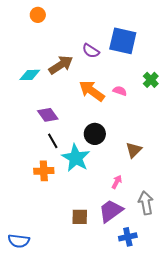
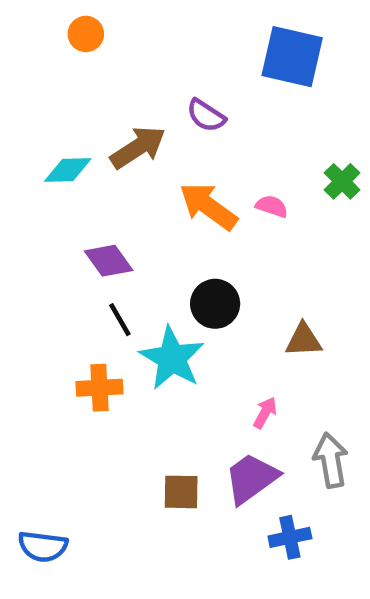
blue square: (123, 41) -> (292, 57), moved
brown triangle: (134, 150) -> (304, 340), turned 42

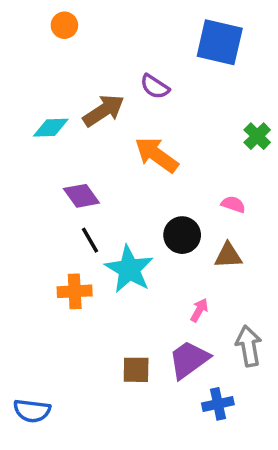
pink semicircle: (272, 206) -> (233, 204), moved
black circle: (215, 304) -> (182, 235), moved

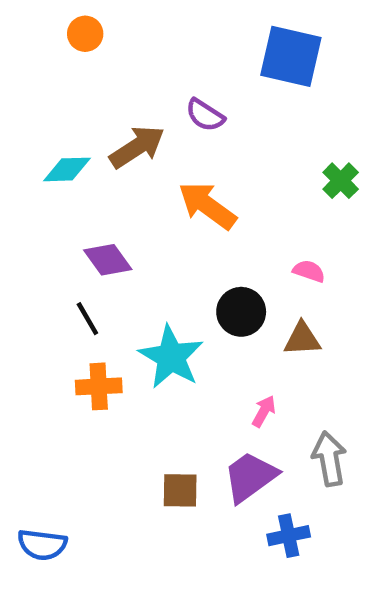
black line: (90, 240) -> (87, 319), moved

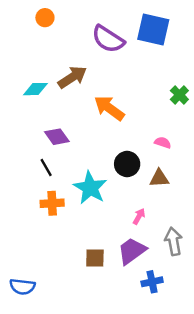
purple semicircle: (205, 115) -> (108, 39), moved, size x1.6

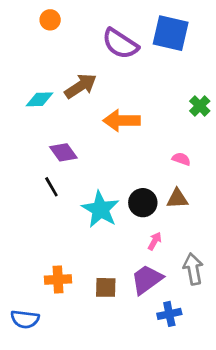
orange arrow: (109, 108) -> (122, 121), turned -36
black circle: (127, 164) -> (143, 203), moved
orange cross: (52, 203) -> (58, 280), moved

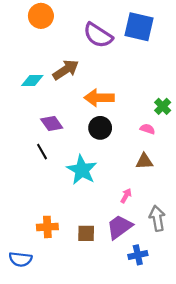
orange circle: (50, 20) -> (41, 16), size x1.5
green cross: (200, 106) -> (163, 106), moved
black circle: (143, 203) -> (100, 128), moved

